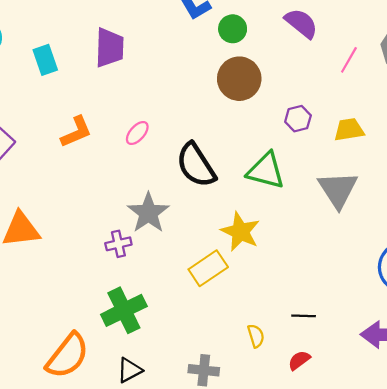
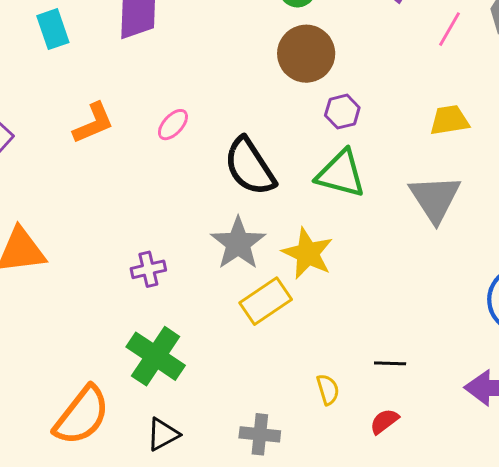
purple hexagon: (298, 119) -> (342, 112), moved
gray star: (148, 213) -> (238, 243), moved
green cross: (124, 310) -> (156, 356), turned -30

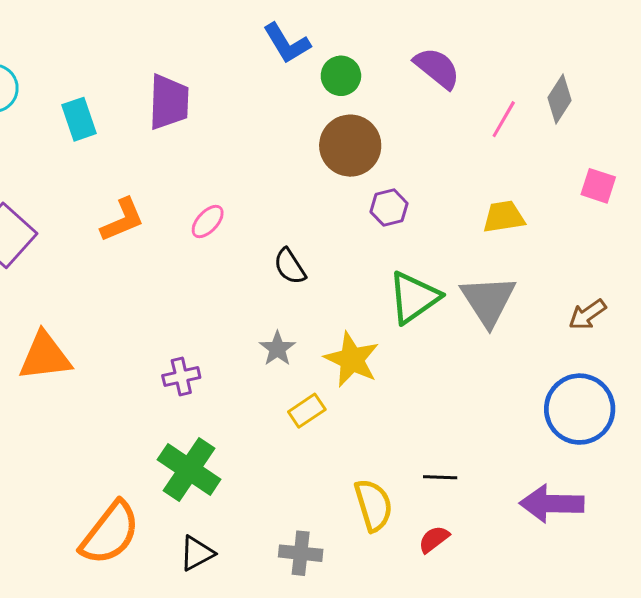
black semicircle: (250, 167) -> (290, 266), size x0.6
green triangle: (341, 174) -> (414, 297), moved, turned -50
gray star: (238, 243) -> (277, 349), size x0.6
yellow rectangle: (266, 301) -> (307, 411), size x0.7
yellow semicircle: (328, 389) -> (373, 505), size x1.6

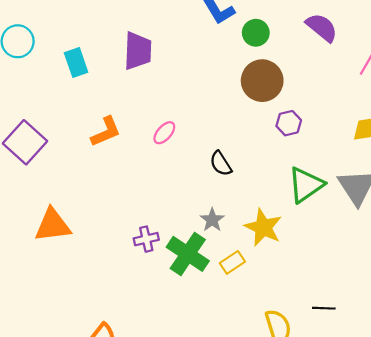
green cross: (189, 470) -> (188, 254), moved

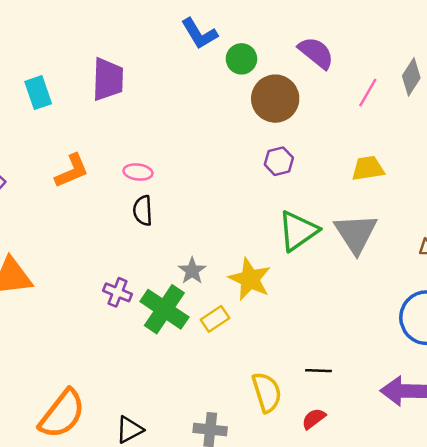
brown circle: (262, 81) -> (275, 99), moved
pink ellipse: (164, 133) -> (138, 172), turned 55
black semicircle: (221, 164) -> (143, 211), moved, turned 30
purple cross: (146, 239) -> (118, 292), turned 35

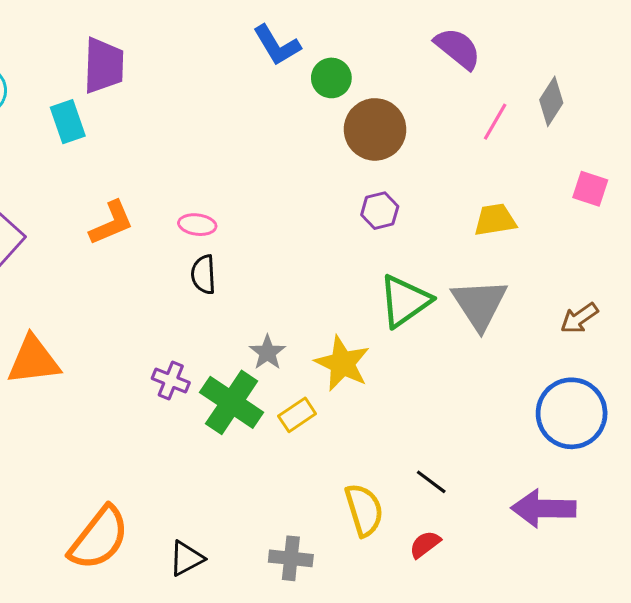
purple semicircle: (316, 53) -> (458, 48), moved
purple trapezoid: (108, 79) -> (104, 66), moved
black line: (319, 371) -> (431, 482), turned 35

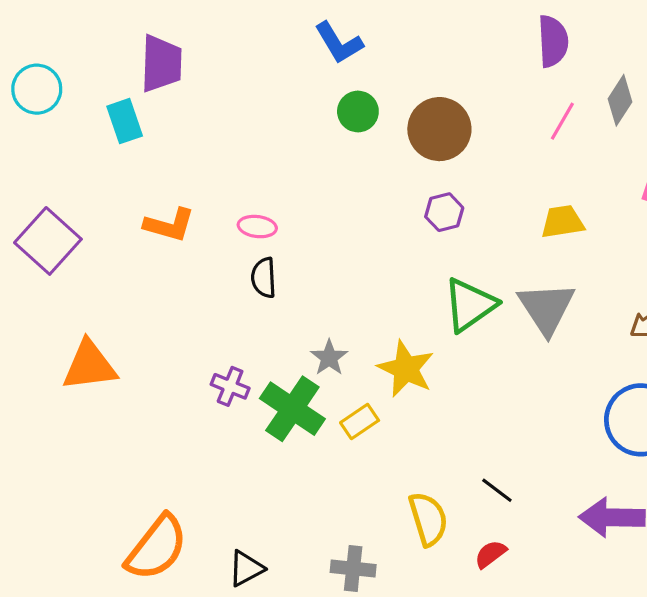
purple semicircle: (458, 48) -> (553, 41), moved, turned 48
green circle: (331, 78) -> (358, 111), moved
orange L-shape: (111, 223) -> (169, 225), turned 39

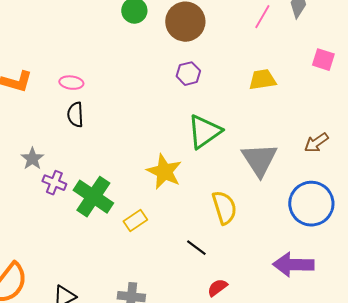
gray triangle: (546, 308) -> (259, 160), moved
gray star: (329, 358) -> (32, 159), moved
yellow rectangle: (360, 421) -> (135, 221), moved
black line: (497, 490) -> (196, 248), moved
yellow semicircle: (428, 519) -> (224, 208), moved

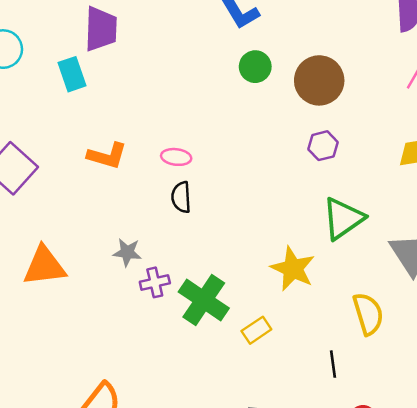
gray star: (32, 159) -> (127, 252), turned -30
purple cross: (54, 183) -> (155, 282), turned -35
black line: (196, 248) -> (333, 364), turned 45

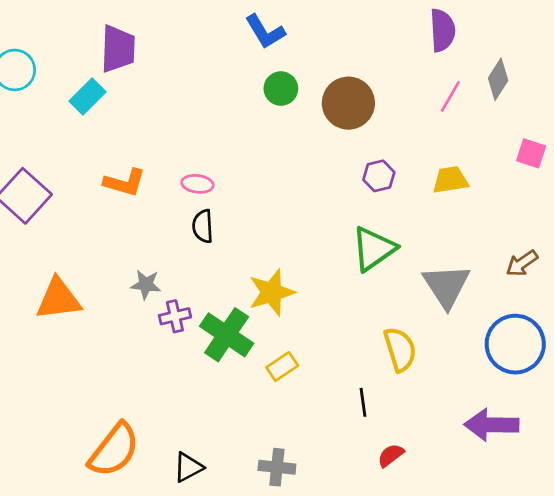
cyan rectangle: (72, 74) -> (88, 96), turned 64
purple hexagon: (323, 146) -> (379, 176), moved
yellow star: (293, 269) -> (272, 292), moved, turned 30

